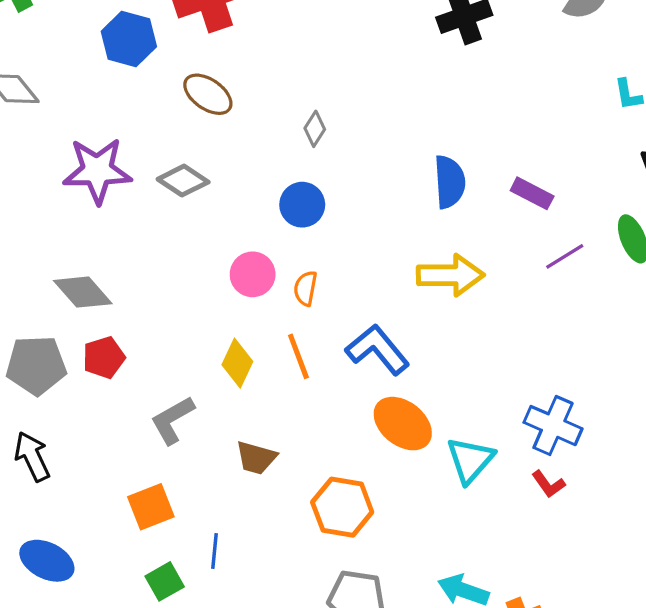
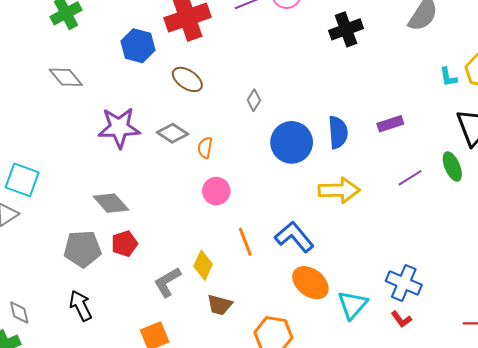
purple rectangle: (532, 193) -> (390, 124), moved, turned -45
blue circle: (302, 205) -> (292, 142), moved, size x1.5
orange semicircle: (305, 288) -> (205, 148), moved
yellow diamond: (237, 363) -> (203, 265), moved

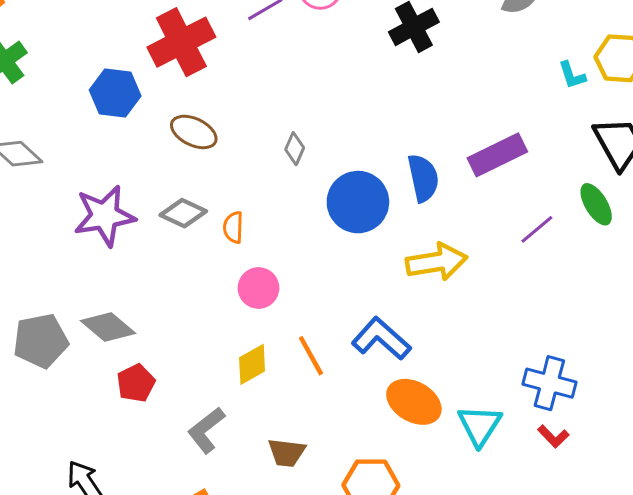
purple rectangle: (390, 124) -> (497, 155), size x1.5
gray pentagon: (82, 249) -> (41, 341), moved
yellow diamond: (203, 265) -> (252, 364), moved, turned 44

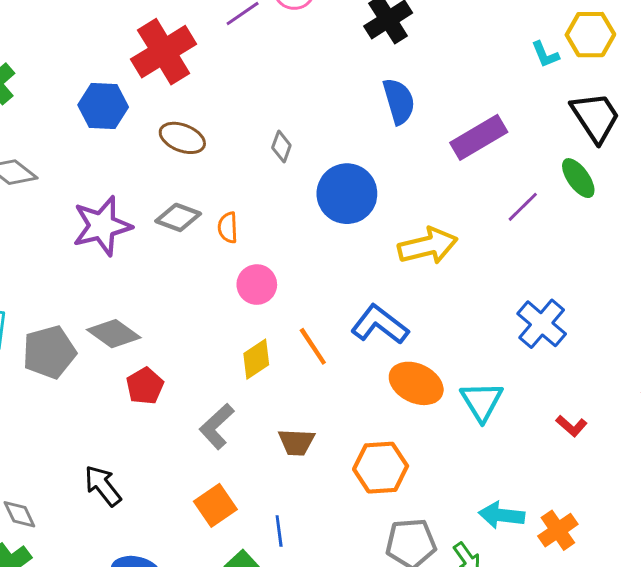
blue semicircle: (423, 178) -> (399, 101), moved
blue cross: (549, 383) -> (542, 324), moved, turned 30
red L-shape: (553, 436) -> (571, 426), moved

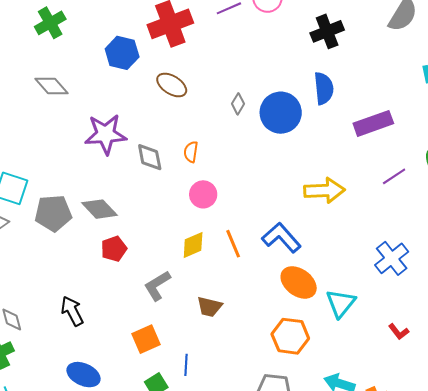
blue circle: (347, 194) -> (281, 113), moved
gray diamond: (178, 217) -> (150, 157), moved, turned 48
orange hexagon: (381, 468) -> (290, 336), moved

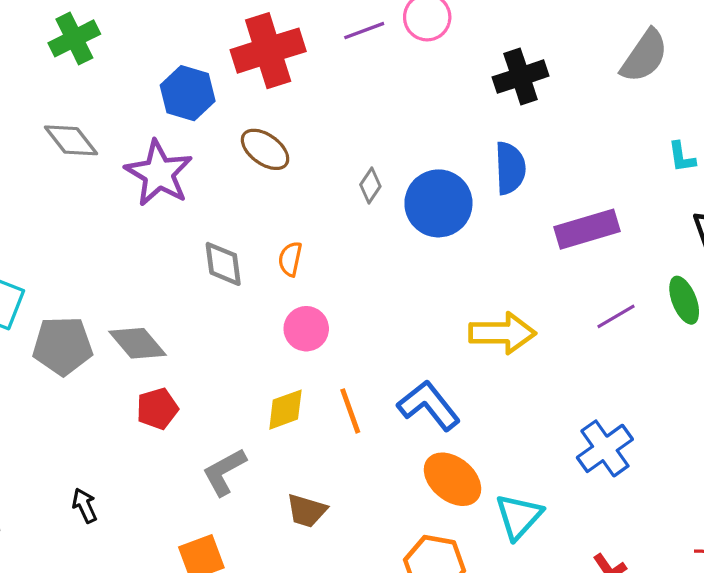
purple star: (106, 134) -> (159, 173), moved, turned 30
black arrow: (72, 311) -> (85, 506), size x0.7

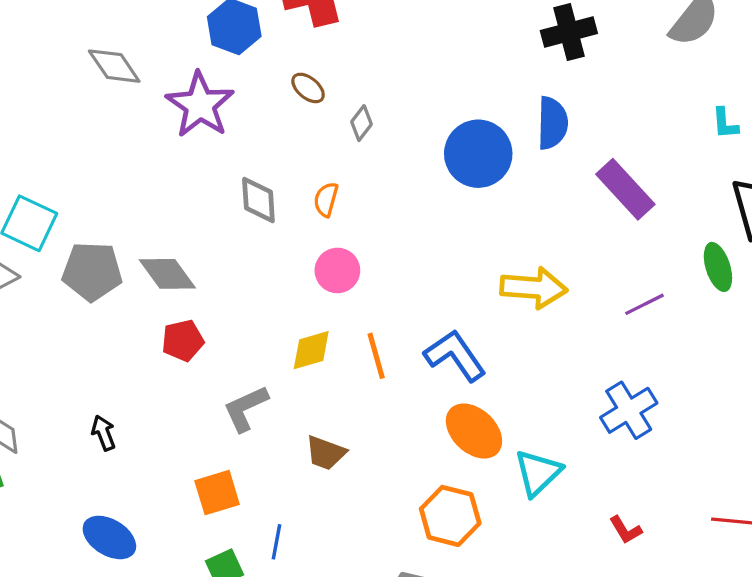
brown ellipse: (265, 149) -> (308, 88), size x0.7
gray diamond: (370, 185) -> (362, 123), moved
purple rectangle: (587, 229) -> (625, 189), turned 60
purple line: (616, 316) -> (644, 304), moved

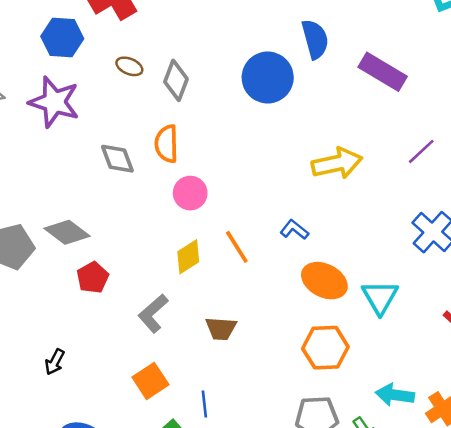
gray diamond: (362, 123) -> (176, 80), size x1.5
orange semicircle: (326, 199) -> (167, 144), size x1.4
blue L-shape: (455, 356) -> (294, 230), size x0.6
black arrow: (104, 433) -> (55, 362), turned -115

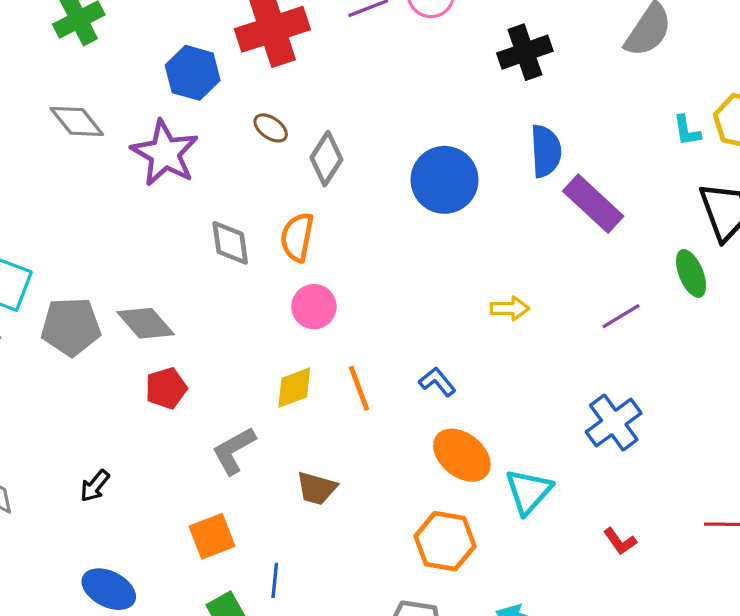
blue semicircle: (315, 39) -> (546, 151), moved
yellow arrow: (337, 163) -> (510, 308), size x0.6

